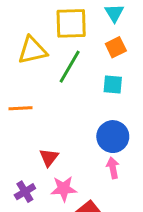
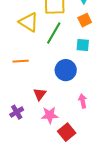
yellow triangle: (32, 50) -> (29, 22), turned 45
blue circle: (113, 137) -> (66, 70), moved
purple cross: (25, 192) -> (17, 112), moved

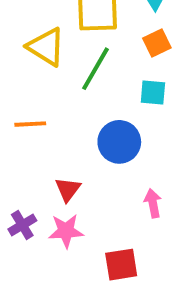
pink star: (50, 115) -> (66, 231), moved
red square: (67, 132) -> (121, 265), turned 30

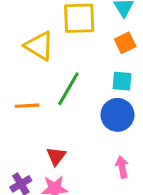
green line: (96, 69) -> (68, 89), moved
blue circle: (119, 142) -> (117, 115), moved

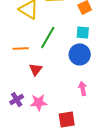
red triangle: (56, 156) -> (36, 70), moved

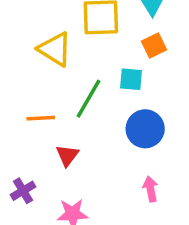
cyan square: (83, 32) -> (131, 79), moved
purple cross: (17, 100) -> (23, 191), moved

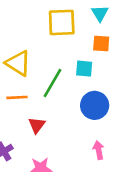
orange square: (154, 46) -> (101, 44), turned 30
yellow triangle: (55, 49) -> (18, 63), moved

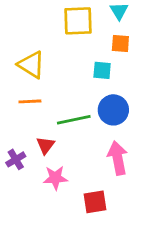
green line: (53, 83) -> (74, 120), moved, turned 48
red triangle: (37, 125) -> (45, 145), moved
pink arrow: (99, 150) -> (118, 158), size x1.6

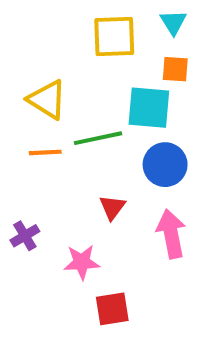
cyan square: (102, 70) -> (149, 108), size x1.6
green line: (74, 120) -> (98, 138), moved
red triangle: (45, 145) -> (112, 207), moved
red square: (95, 202) -> (112, 309), moved

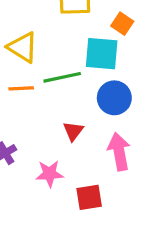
orange square: (175, 69) -> (122, 24), turned 30
red square: (112, 309) -> (89, 197), moved

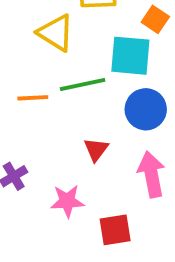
yellow triangle: (23, 47) -> (56, 33), moved

